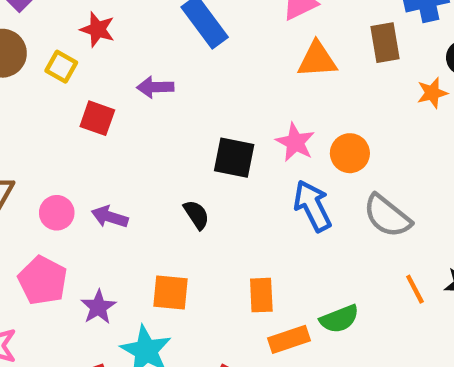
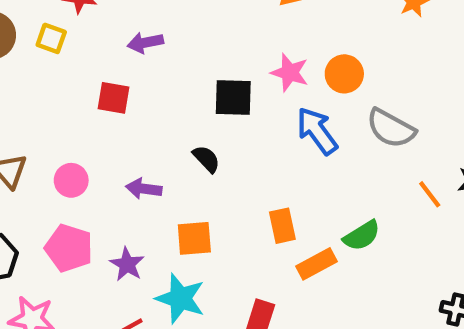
red square: (97, 118) -> (113, 98), moved
purple arrow: (110, 217) -> (144, 189), moved

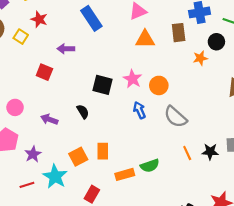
blue arrow: (317, 131) -> (139, 110), size x0.7
orange rectangle: (282, 226) -> (103, 151), moved
orange square: (194, 238) -> (78, 157), moved, turned -36

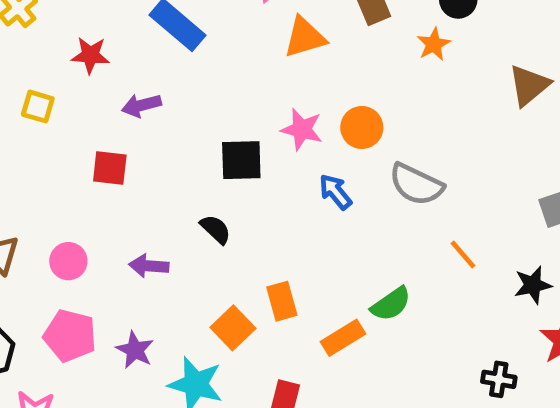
red star: (39, 19) -> (90, 55), moved
black star: (210, 152) -> (533, 285), moved

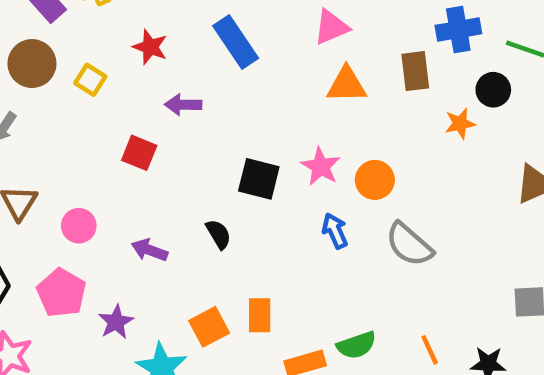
orange line: (463, 255) -> (430, 350), moved

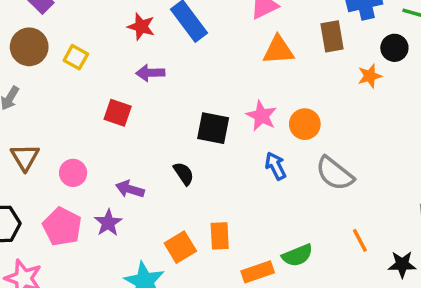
red star: (150, 47) -> (141, 27), moved
purple star: (116, 322) -> (108, 223), moved
orange line: (430, 350) -> (360, 240), moved

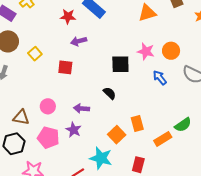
yellow square: (76, 57) -> (35, 54), moved, turned 32
brown triangle: (25, 157) -> (21, 117), moved, turned -36

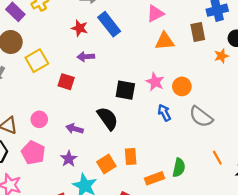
yellow square: (35, 54) -> (37, 61), size x1.5
black semicircle: (110, 93) -> (108, 118), size x1.6
green semicircle: (183, 125) -> (179, 168), turned -54
purple star: (74, 130) -> (69, 159), moved

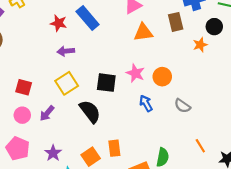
yellow square: (37, 61) -> (67, 83), moved
red square: (66, 82) -> (24, 87), moved
gray semicircle: (201, 117) -> (182, 106), size x0.7
purple arrow: (75, 129) -> (47, 113), moved, turned -63

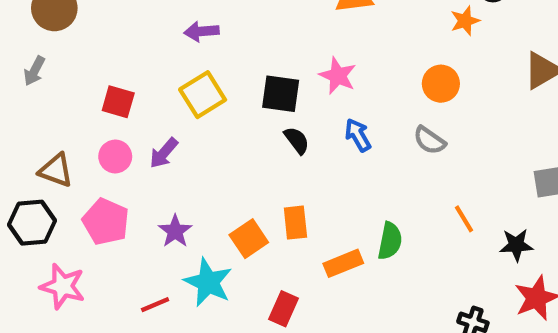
orange circle: (162, 77) -> (441, 84), moved
black semicircle: (90, 111) -> (297, 140), moved, size x0.6

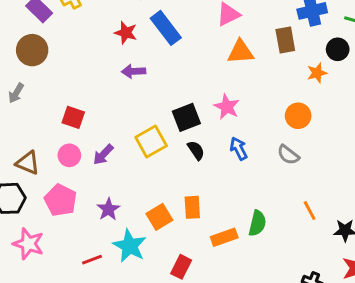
black square: (281, 94) -> (186, 117), turned -32
yellow square: (203, 95) -> (151, 142), moved

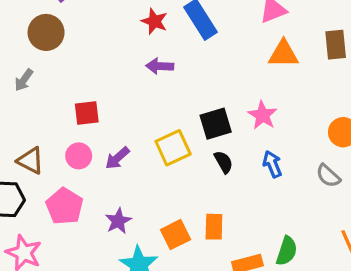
red square: (73, 117) -> (87, 113), turned -30

